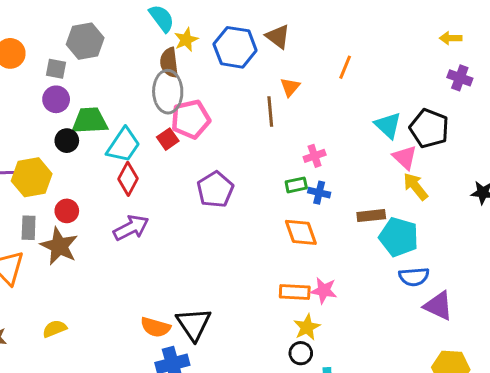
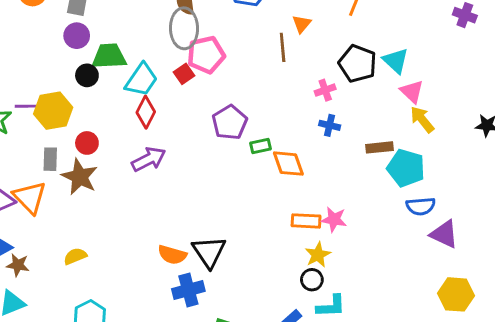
black pentagon: (429, 128) -> (357, 64), moved
green rectangle: (296, 185) -> (260, 146), moved
orange diamond: (301, 232) -> (288, 164), moved

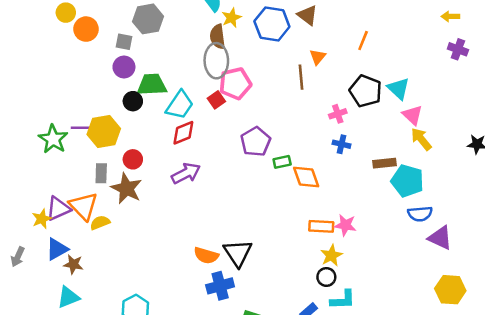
red diamond: (146, 112) -> (183, 133), turned 40
yellow semicircle: (75, 256) -> (100, 223), moved

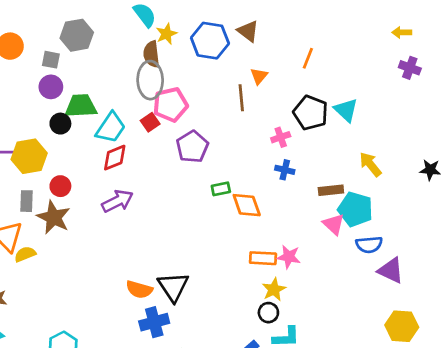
pink triangle: (412, 115) -> (334, 224), moved
purple pentagon: (256, 142) -> (192, 147), moved

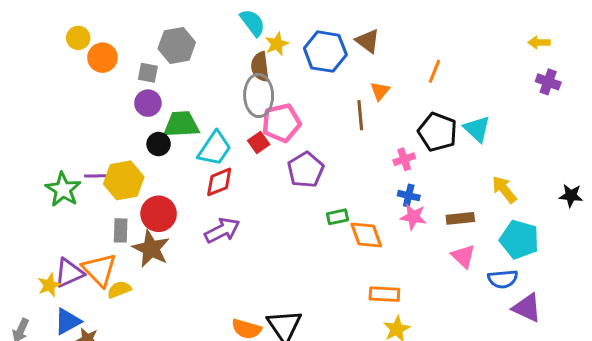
red circle: (60, 186) -> (159, 214), size x1.5
cyan pentagon: (355, 209) -> (519, 240), moved
pink star: (289, 257) -> (413, 217), moved

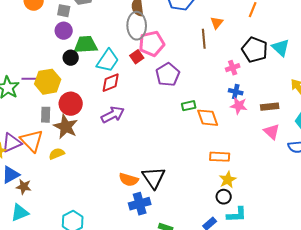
yellow semicircle: (119, 290) -> (57, 154), moved

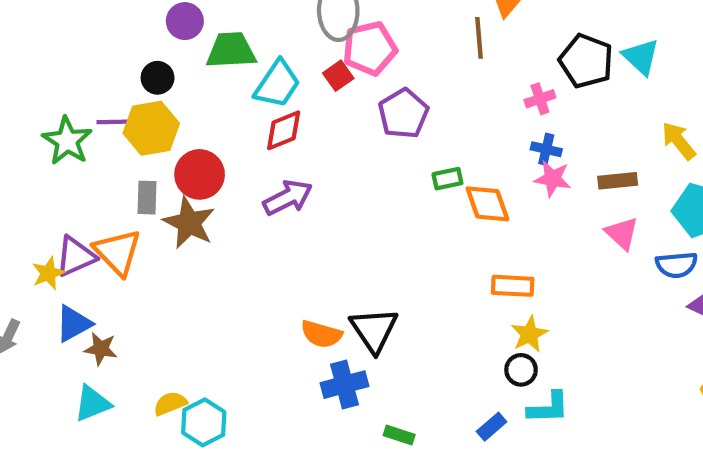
black circle: (71, 58) -> (158, 78), moved
yellow semicircle: (57, 154) -> (170, 403), moved

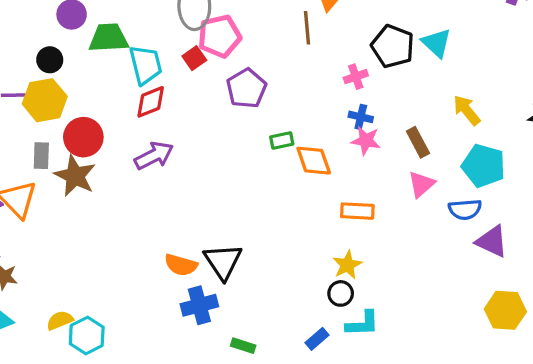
cyan trapezoid: (277, 84) -> (146, 65), turned -48
brown rectangle: (618, 181) -> (418, 142), turned 68
pink triangle: (622, 233) -> (421, 184), turned 36
orange rectangle: (513, 286) -> (357, 211), moved

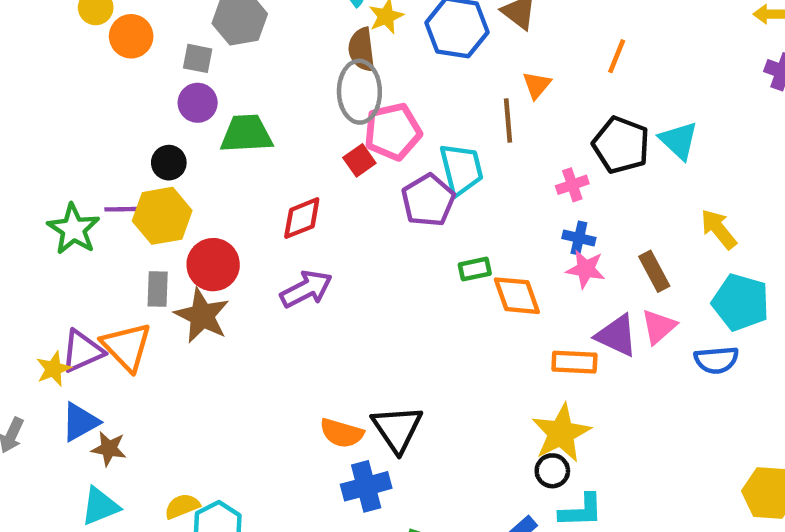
cyan trapezoid: (146, 65) -> (461, 169), moved
purple triangle: (492, 241) -> (617, 336), moved
yellow star: (347, 265) -> (561, 433), size x1.5

